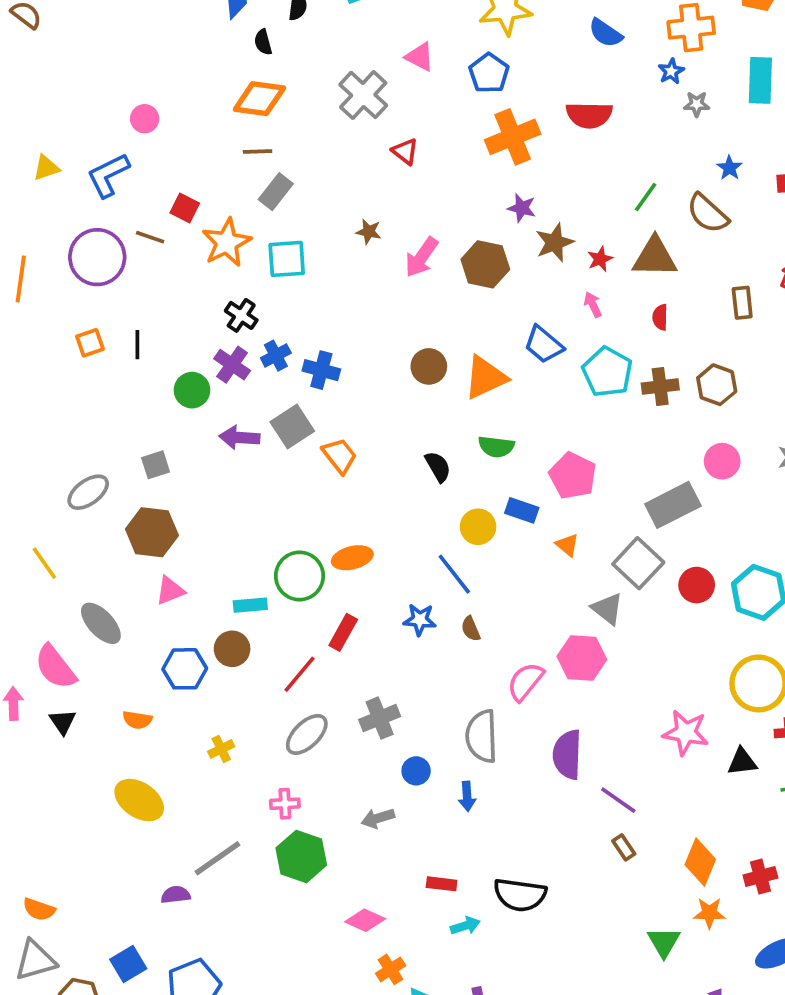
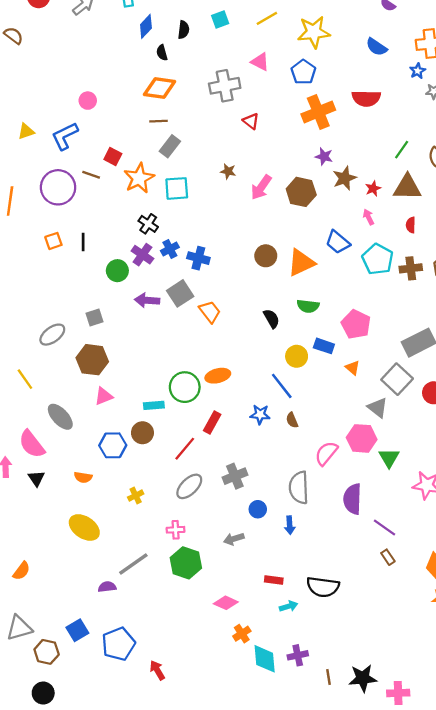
gray cross: (363, 95) -> (225, 86), turned 36
orange semicircle: (39, 909) -> (21, 571), moved, turned -72
green triangle: (664, 942) -> (389, 458), moved

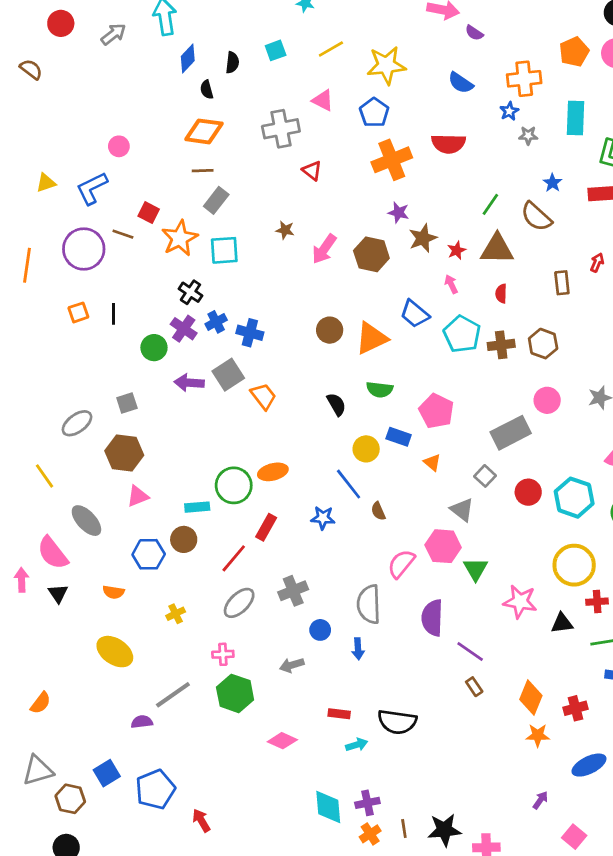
gray square: (397, 379) -> (485, 476), size x0.6
brown semicircle: (292, 420) -> (378, 511), moved
orange cross: (242, 634) -> (370, 834), moved

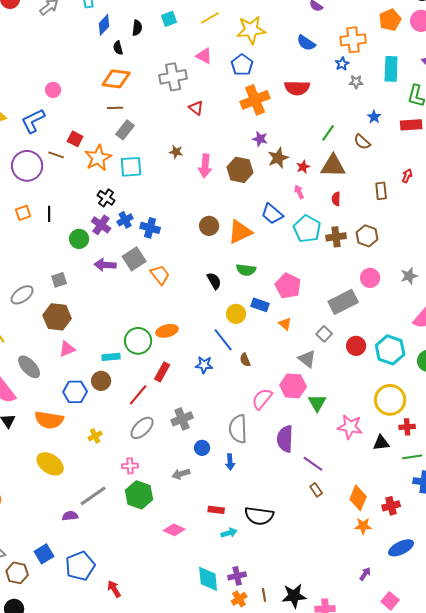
brown semicircle: (536, 217) -> (362, 142), size x0.7
pink arrow: (324, 249) -> (205, 166), turned -30
orange semicircle: (113, 592) -> (49, 420), size x1.8

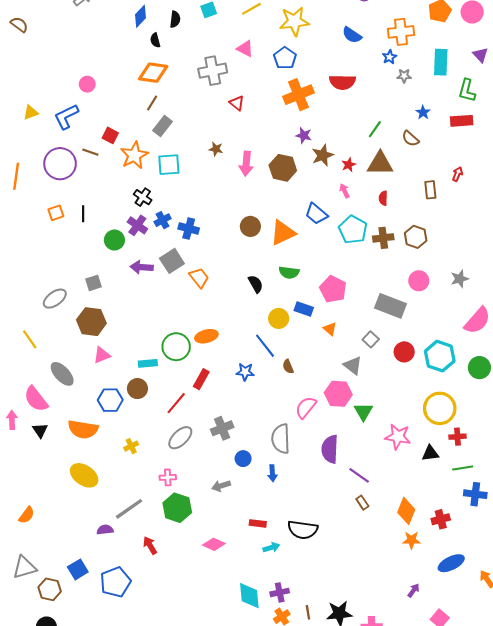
brown line: (115, 108) -> (152, 103), turned -56
gray rectangle: (343, 302) -> (391, 306), turned 48
red arrow: (114, 589) -> (150, 545), moved

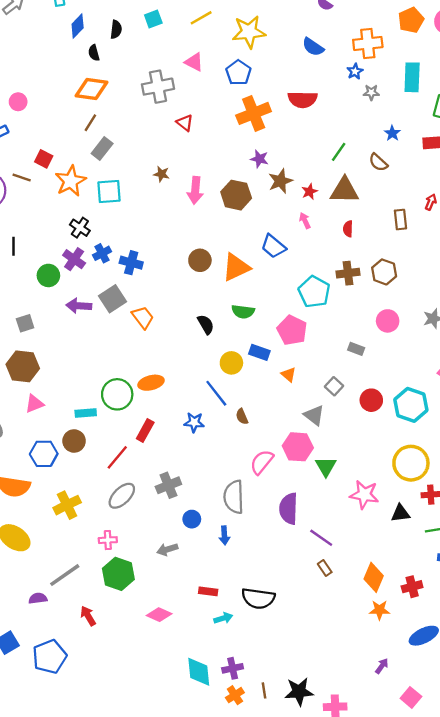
cyan pentagon: (353, 230) -> (314, 292), moved
gray rectangle: (391, 306) -> (356, 349), size x0.5
yellow cross: (131, 446) -> (67, 505), size x1.6

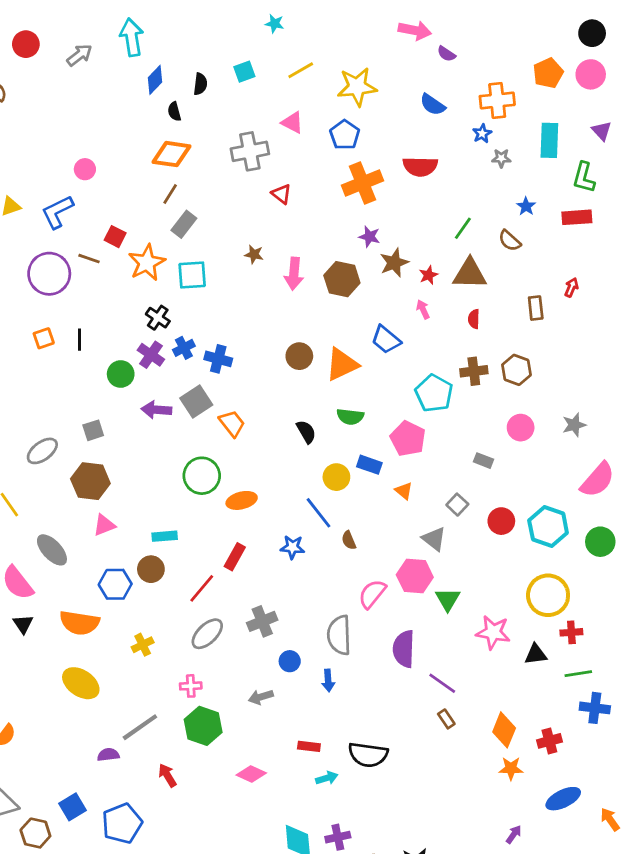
green circle: (117, 394) -> (202, 476), moved
yellow cross: (67, 505) -> (143, 645), size x0.7

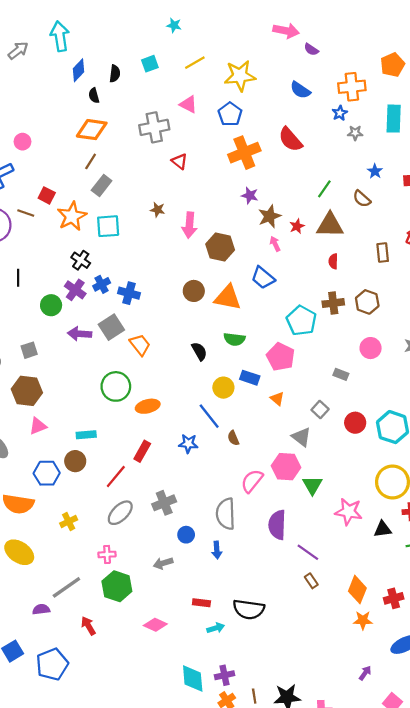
red semicircle: (420, 166) -> (290, 139), turned 48
brown hexagon: (342, 279) -> (220, 247), moved
pink arrow: (423, 309) -> (275, 244), moved
orange triangle: (342, 364) -> (228, 298), turned 36

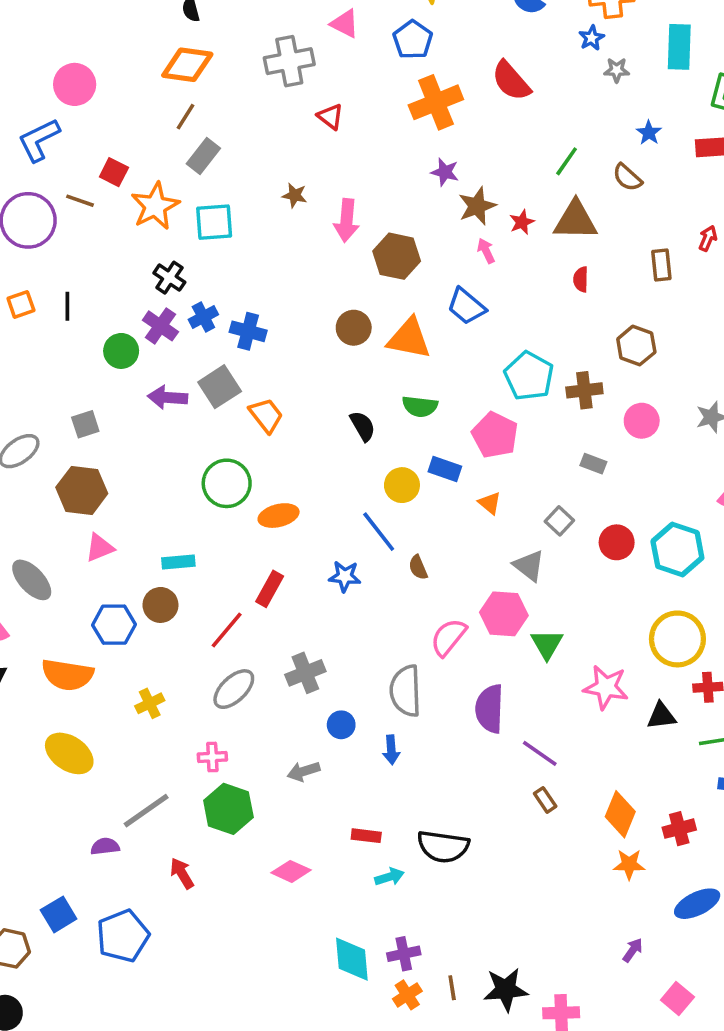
pink circle: (23, 142) -> (75, 84), size x1.5
brown cross: (333, 303) -> (584, 390), moved

